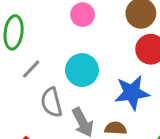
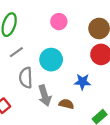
blue star: (132, 93) -> (82, 82), size x0.7

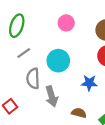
brown semicircle: (66, 104) -> (79, 113), moved

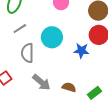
blue star: (89, 83) -> (81, 51), moved
gray arrow: (52, 96) -> (41, 82), moved, turned -36

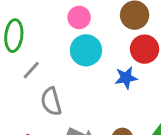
cyan circle: (52, 37) -> (86, 50), moved

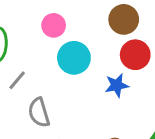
pink circle: (79, 17) -> (54, 25), moved

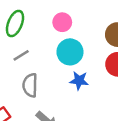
blue star: (117, 85) -> (79, 81), moved

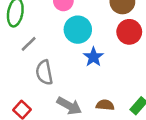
blue star: (79, 81) -> (93, 57), turned -30

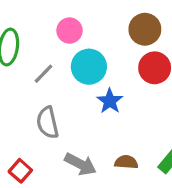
gray line: (29, 44) -> (44, 74), moved

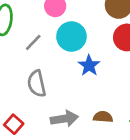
gray arrow: (80, 164) -> (64, 119), turned -36

